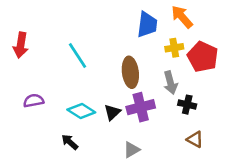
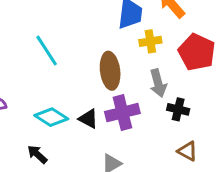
yellow cross: (174, 48) -> (150, 41), moved
black triangle: (112, 112) -> (88, 119), turned -48

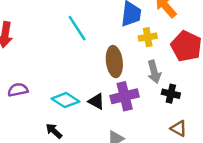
cyan line: (47, 51) -> (77, 28), moved

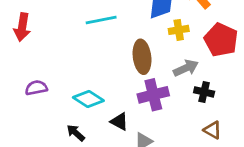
cyan line: (77, 28) -> (101, 20), turned -68
gray arrow: (154, 72) -> (186, 68), turned -100
black triangle: (96, 101) -> (119, 122), moved

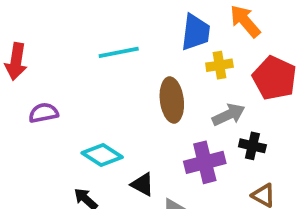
purple semicircle: (36, 88) -> (43, 113), moved
purple cross: (153, 95) -> (205, 162), moved

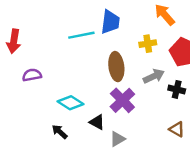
blue trapezoid: (196, 32) -> (110, 22), moved
black cross: (252, 146) -> (177, 89), moved
purple cross: (205, 162) -> (122, 100), moved, turned -30

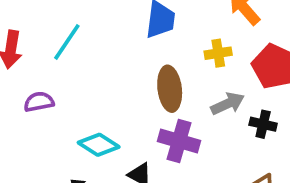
cyan line: (81, 35) -> (67, 42), moved, turned -45
purple cross: (122, 100) -> (179, 141), turned -30

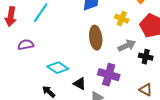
yellow cross: (218, 53) -> (122, 19), turned 32
purple cross: (179, 141) -> (109, 75), moved

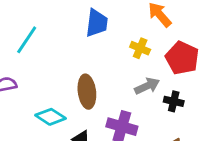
brown ellipse: (96, 38) -> (87, 92), moved

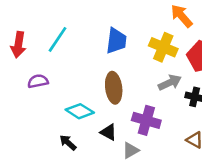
blue trapezoid: (97, 23) -> (116, 41), moved
yellow cross: (140, 48) -> (163, 47), size x1.5

